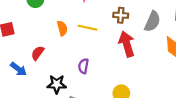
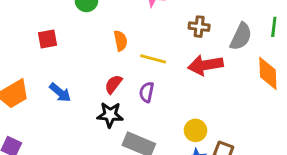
yellow line: (88, 28) -> (153, 59), moved
red arrow: (127, 44) -> (205, 65), turned -85
red semicircle: (38, 53) -> (113, 84), moved

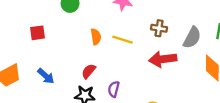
yellow line: (153, 59) -> (123, 40), moved
purple semicircle: (147, 92) -> (114, 89), moved

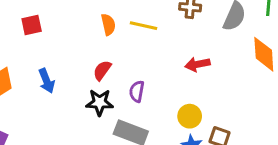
red arrow: (163, 59) -> (197, 64), moved, size x0.7
blue arrow: (46, 76) -> (47, 81), turned 30

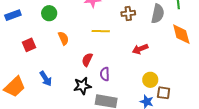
orange semicircle: (108, 24) -> (63, 38), moved
red semicircle: (102, 70) -> (87, 60), moved
yellow circle: (190, 116) -> (150, 80), moved

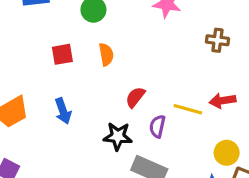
yellow line: (101, 31) -> (188, 109), moved
red square: (29, 45) -> (62, 54), moved

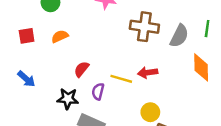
brown cross: (217, 40) -> (144, 27), size x1.6
orange semicircle: (106, 54) -> (60, 36), turned -105
blue arrow: (63, 111) -> (26, 79), turned -30

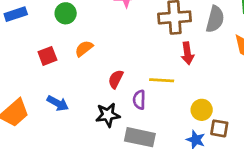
red arrow: (148, 73) -> (187, 53), moved, turned -78

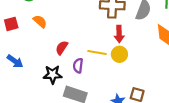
orange semicircle: (84, 48) -> (40, 21), turned 72
yellow circle: (202, 110) -> (119, 54), moved

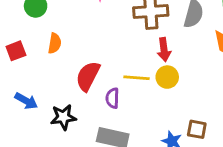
orange semicircle: (40, 21) -> (55, 43), turned 64
red semicircle: (62, 48) -> (88, 76), size x1.5
black star: (53, 75) -> (63, 117), moved

